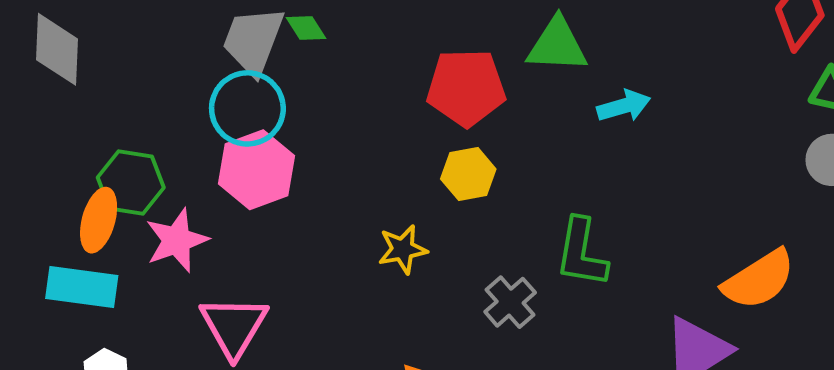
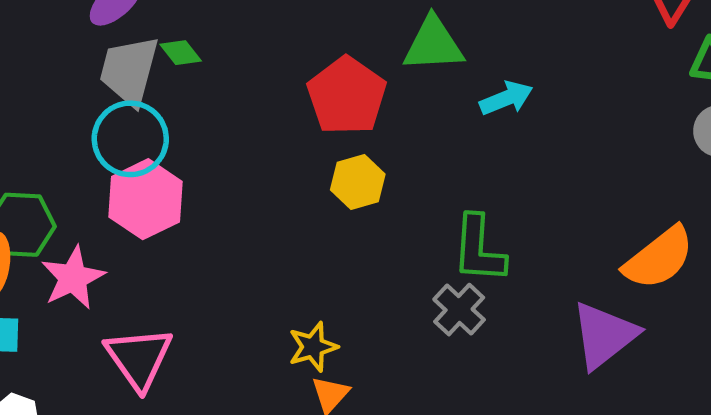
red pentagon: (466, 88) -> (347, 96), turned -30
yellow star: (403, 249) -> (313, 347), moved
gray cross: (510, 302) -> (459, 310), moved

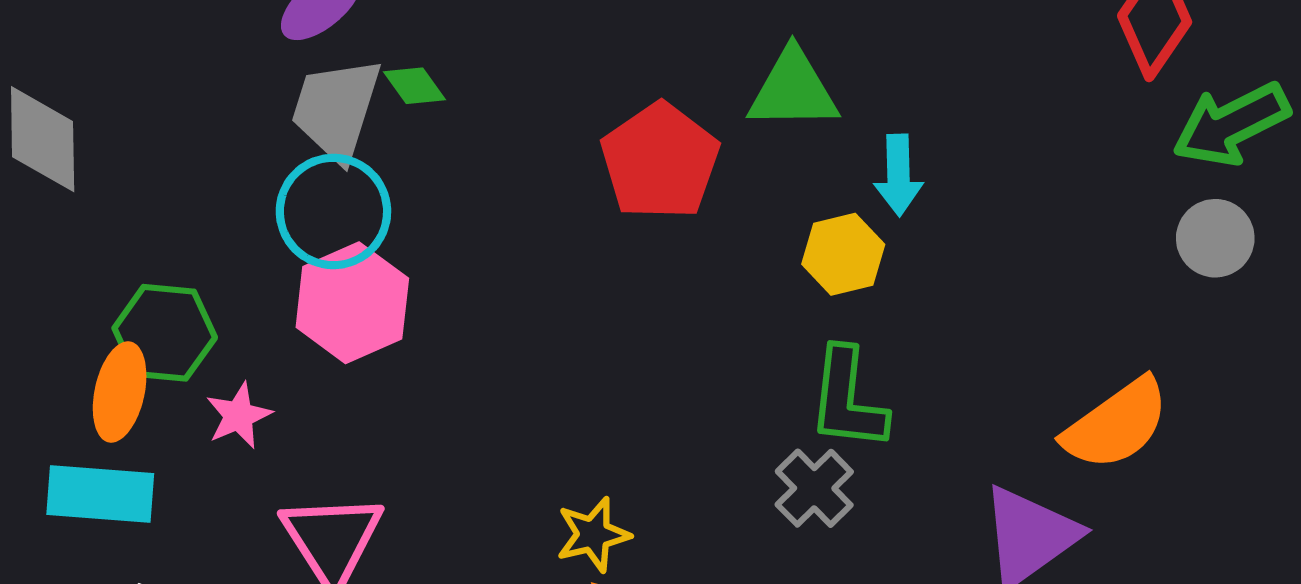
cyan arrow: (506, 98) -> (898, 175), turned 108
yellow hexagon: (358, 182) -> (843, 254), moved
pink star: (73, 278) -> (239, 416), size x0.7

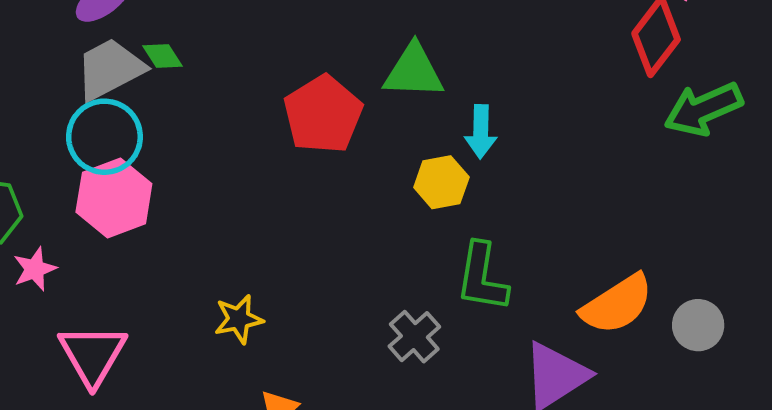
gray trapezoid: (336, 109) -> (110, 69), turned 42
gray circle: (1215, 238) -> (698, 325), moved
green L-shape: (847, 399) -> (482, 277), moved
yellow star: (593, 535) -> (239, 319), moved

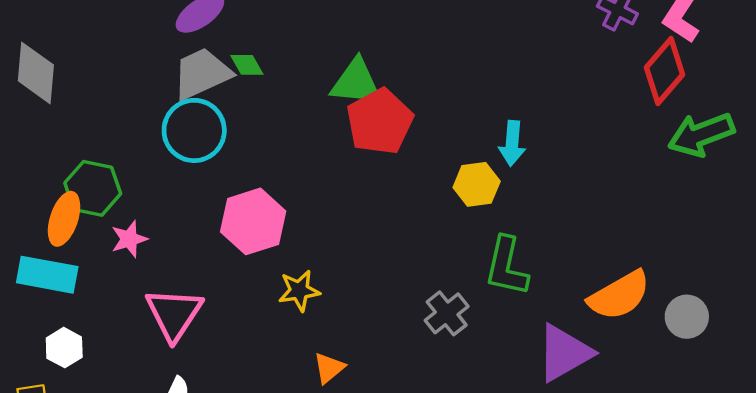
green triangle: (414, 71) -> (356, 82), moved
pink hexagon: (114, 198) -> (253, 221), moved

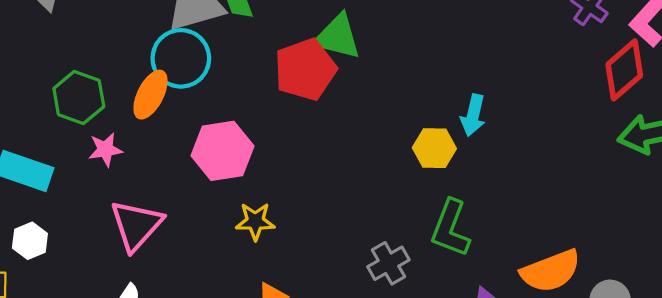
red pentagon: (380, 122) -> (305, 69), moved
orange ellipse: (64, 219) -> (150, 95), moved

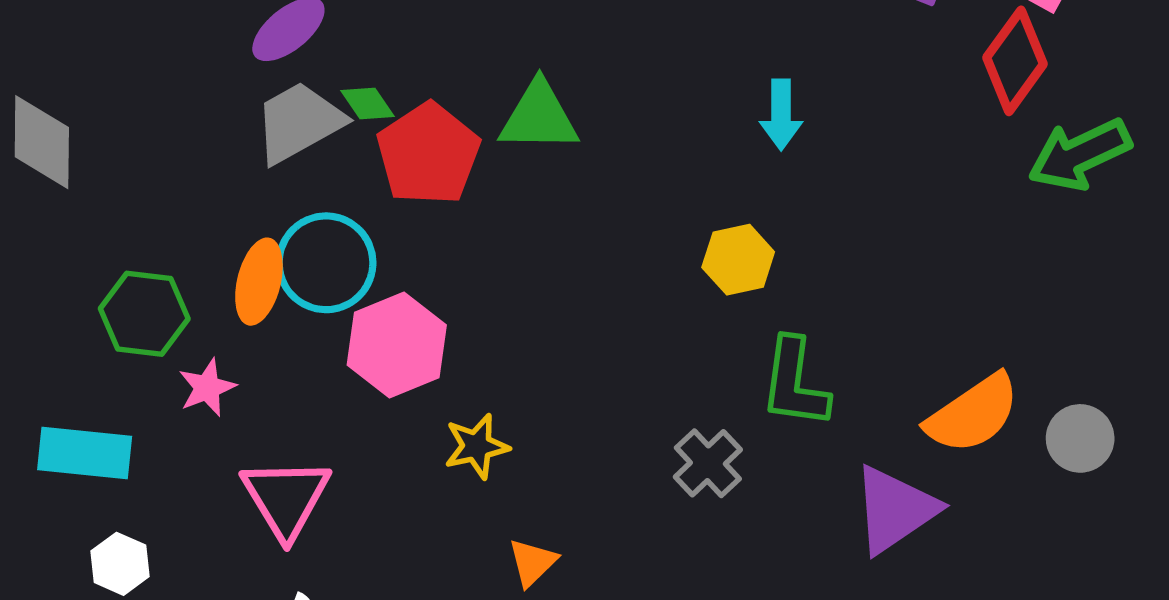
cyan circle: (181, 58) -> (326, 263), moved
red pentagon: (305, 69) -> (428, 154), moved
cyan arrow: (473, 115) -> (781, 115), moved

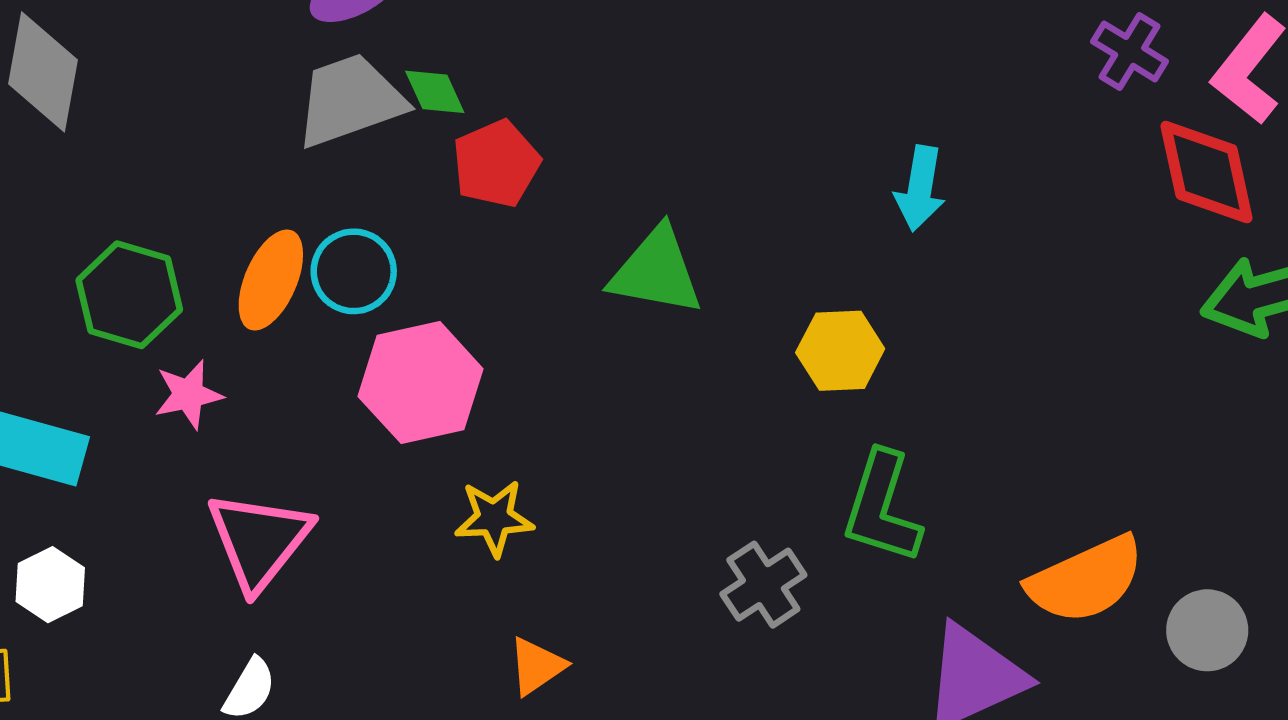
red diamond: (1015, 61) -> (1207, 172), turned -58
green triangle: (539, 117) -> (656, 271), moved
red pentagon: (428, 154) -> (496, 164), size x0.7
cyan circle: (326, 263) -> (354, 271), size x0.7

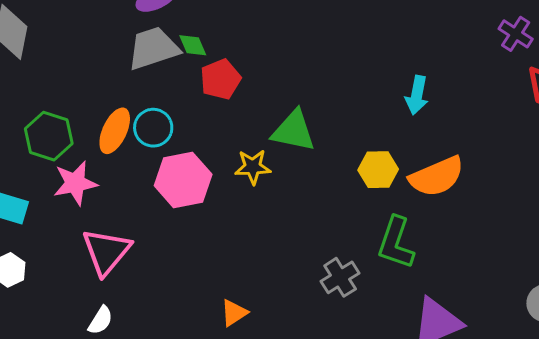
pink star: (188, 395) -> (75, 183), size x1.4
yellow star: (494, 518) -> (253, 167), moved
orange semicircle: (1086, 580) -> (437, 177), moved

